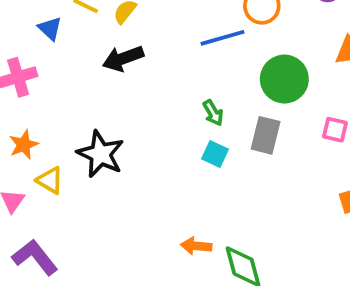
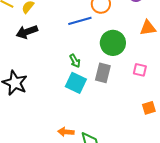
cyan square: (215, 154) -> (76, 83), size x1.5

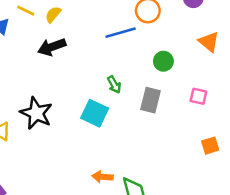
orange triangle: (148, 28) -> (209, 42), turned 48
green circle: (113, 43) -> (163, 61), size x0.6
cyan square: (76, 83) -> (95, 113), moved

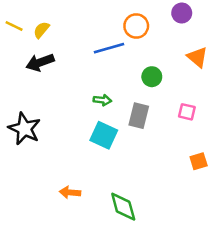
green arrow: (114, 85) -> (102, 100), turned -54
cyan square: (95, 113) -> (104, 135), moved
orange arrow: (102, 177) -> (70, 192), moved

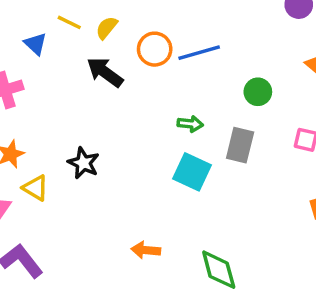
orange circle: (136, 26) -> (155, 49), moved
black arrow: (40, 62) -> (105, 72), turned 56
black star: (24, 129) -> (83, 163), size x0.7

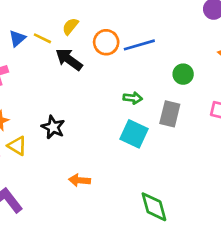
yellow line: (69, 22) -> (42, 38), moved
blue triangle: (35, 44) -> (17, 38), turned 36
orange arrow: (146, 250) -> (80, 180), moved

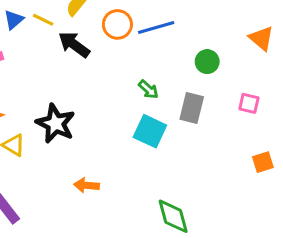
green arrow: (133, 98) -> (148, 89), turned 36
black star: (53, 127) -> (56, 123), size x1.4

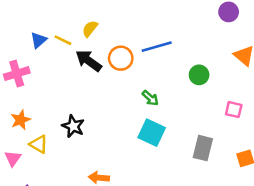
orange circle: (117, 24) -> (121, 58), moved
gray rectangle: (192, 108) -> (203, 148), moved
black star: (56, 123) -> (73, 126), size x0.7

